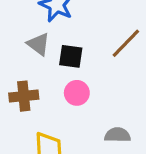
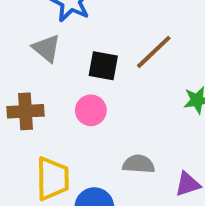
black square: (71, 56) -> (103, 66), moved

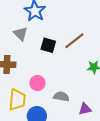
pink circle: (91, 110) -> (38, 83), moved

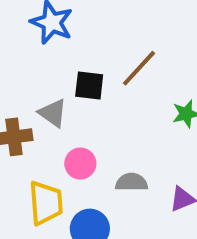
gray triangle: (20, 34) -> (53, 113), moved

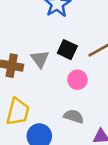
pink circle: (80, 164) -> (77, 80), moved

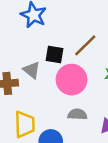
pink circle: (77, 80) -> (72, 80), size x1.6

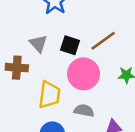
gray triangle: (32, 70) -> (38, 44), moved
yellow trapezoid: (25, 124) -> (49, 95), moved

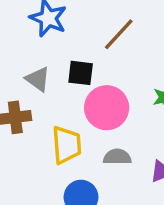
brown line: (103, 41) -> (119, 34), moved

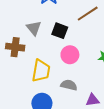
pink circle: (107, 108) -> (70, 55), size x0.7

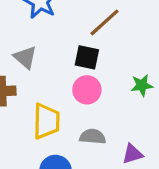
black square: (60, 31) -> (87, 57), moved

